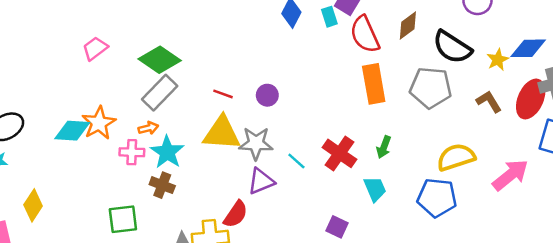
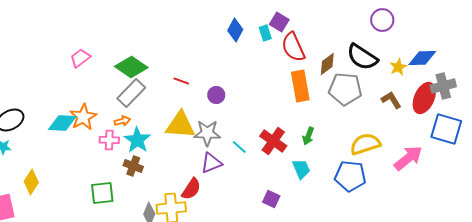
brown diamond: (408, 26) -> (327, 64), moved
red line: (223, 94) -> (181, 81), moved

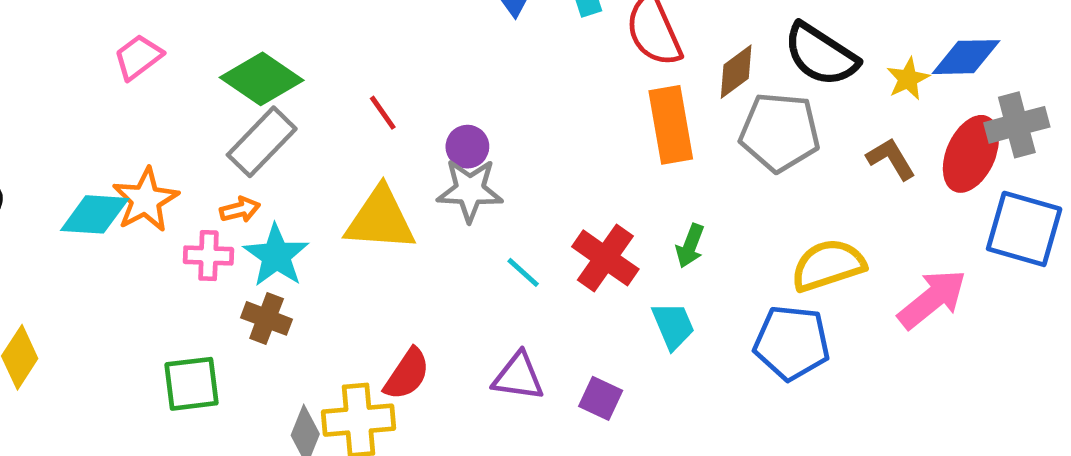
red line: (181, 81) -> (383, 113), turned 35
gray star: (207, 133) -> (470, 190), moved
purple triangle: (211, 163) -> (518, 377), moved, turned 30

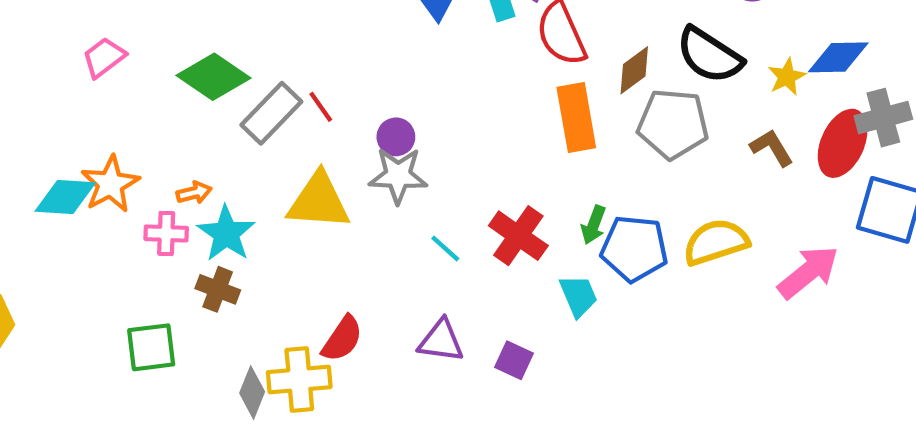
gray rectangle: (262, 142) -> (271, 113), moved
blue pentagon: (792, 343) -> (634, 249), moved

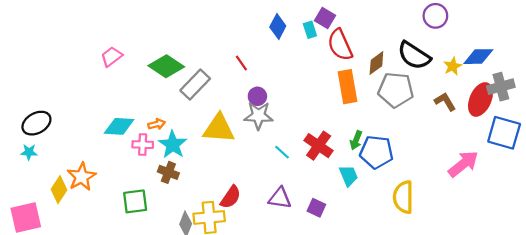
red line: (321, 107) -> (241, 63), moved
orange star: (110, 184) -> (82, 177), moved
cyan diamond: (65, 197) -> (119, 126), moved
yellow semicircle: (716, 242) -> (403, 197), moved, turned -72

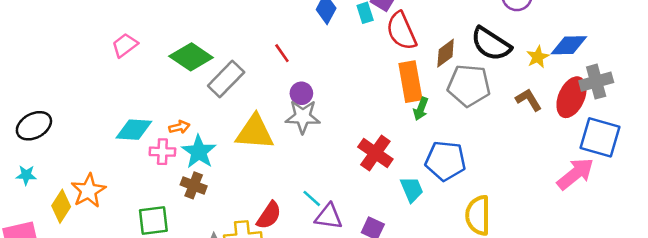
green arrow: (356, 140) -> (421, 109), moved
cyan star: (29, 152) -> (26, 175), moved
cyan line: (282, 152) -> (312, 198), moved
pink arrow: (463, 164) -> (575, 174), moved

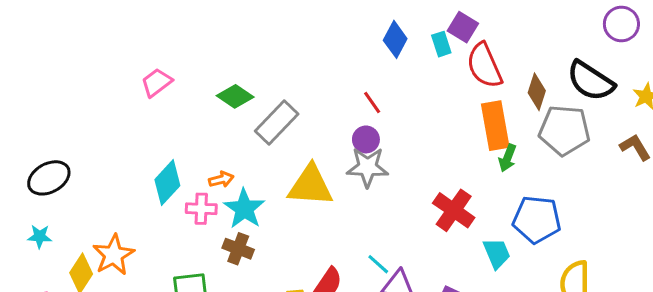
red line: (282, 53) -> (372, 103), moved
brown diamond: (446, 53) -> (537, 92), turned -36
green diamond: (191, 57) -> (235, 96), size x0.7
cyan diamond: (134, 130) -> (167, 183), turned -51

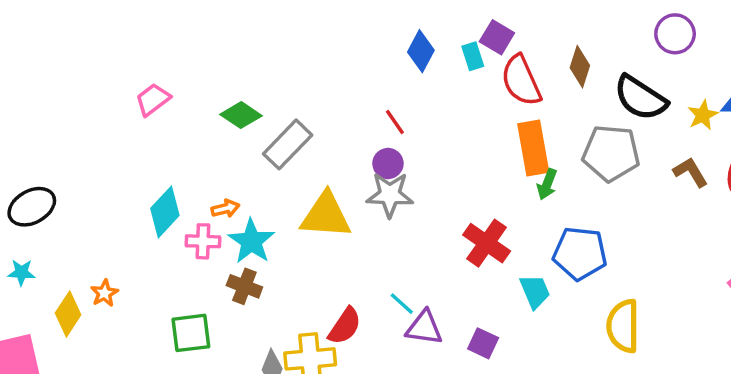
brown diamond: (537, 92) -> (580, 67), moved
orange star: (113, 255) -> (104, 293), size x0.6

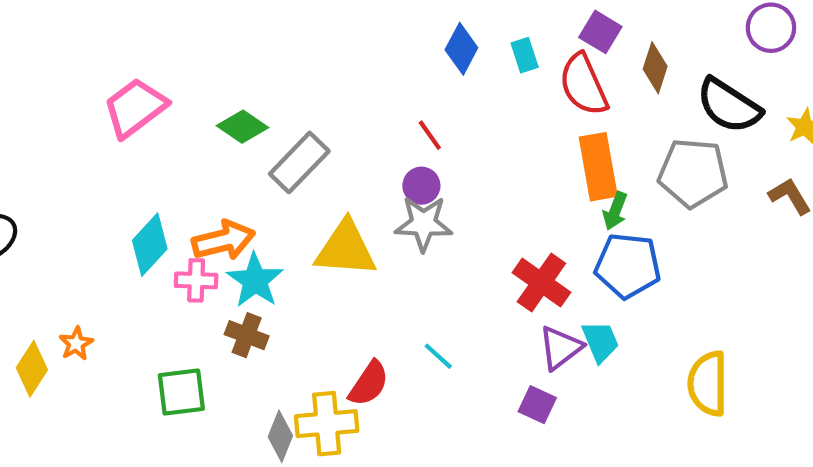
purple square: (497, 37) -> (600, 32), moved
pink trapezoid: (153, 100) -> (135, 108), size x1.5
orange arrow: (225, 208) -> (223, 240), size x1.8
blue pentagon: (580, 253) -> (628, 266), moved
purple triangle: (424, 328) -> (560, 348), moved, turned -45

